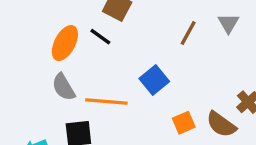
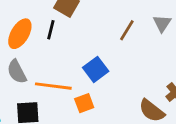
black line: (100, 37) -> (51, 30), turned 66
orange square: (184, 123) -> (84, 103), moved

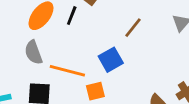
brown line: (127, 30) -> (133, 28), moved

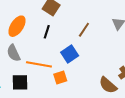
black line: (72, 16) -> (47, 32), moved

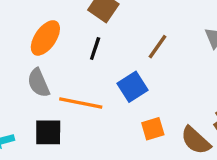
orange square: (60, 78) -> (153, 129), moved

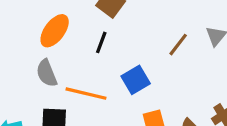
brown line: (157, 47) -> (178, 45), moved

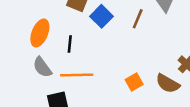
black line: (101, 42) -> (70, 44), moved
blue square: (136, 80) -> (101, 16), moved

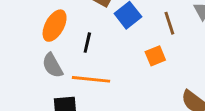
brown line: (138, 19) -> (169, 23), turned -48
orange square: (134, 82) -> (155, 56), moved

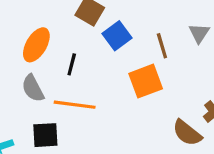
orange square: (155, 56) -> (146, 81), size x1.5

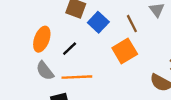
black line: (72, 64) -> (70, 49), turned 42

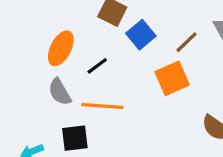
brown line: (132, 24) -> (187, 42), turned 66

